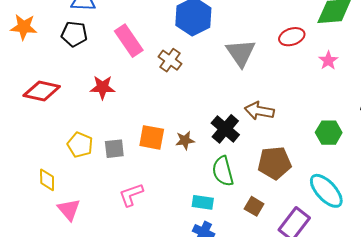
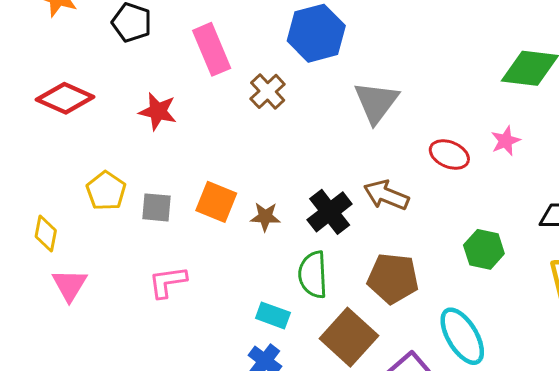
red ellipse: (292, 37) -> (449, 155), moved, turned 30
brown square: (254, 206) -> (349, 337), size x1.8

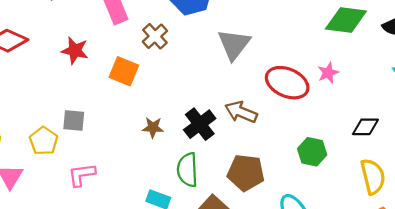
red ellipse: (449, 155) -> (287, 83), size x1.5
yellow pentagon: (106, 191) -> (44, 141), moved
orange square: (216, 202) -> (124, 71), moved

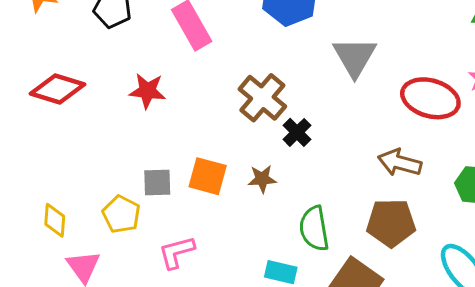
brown cross: (155, 36) -> (262, 98), moved, size x1.4
orange square: (124, 71) -> (208, 176), moved
brown arrow: (241, 112) -> (400, 163), moved
black cross: (200, 124) -> (297, 132), moved, size x0.7

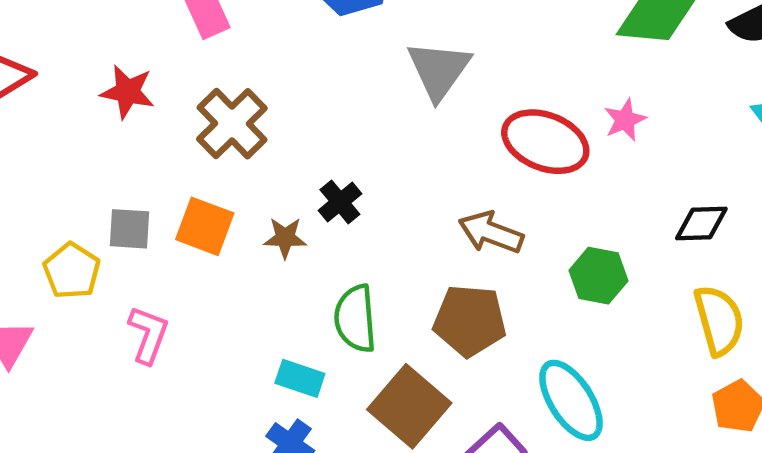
brown cross: (262, 98) -> (232, 124), moved
black cross: (297, 132) -> (340, 202), moved
pink L-shape: (177, 252) -> (148, 335), turned 120

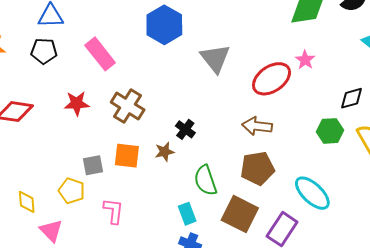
red ellipse: (545, 142) -> (272, 79), turned -42
green hexagon: (598, 276) -> (330, 131), moved
cyan rectangle: (300, 378) -> (187, 214), turned 65

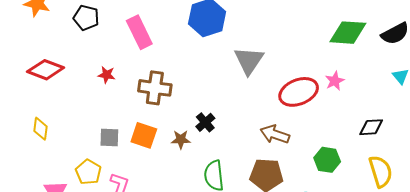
red star: (77, 103) -> (107, 75), size x0.7
brown cross: (128, 106) -> (155, 88), turned -36
green hexagon: (330, 131) -> (327, 160), moved
yellow pentagon: (72, 191) -> (88, 172), moved
yellow diamond: (27, 202) -> (41, 129), moved

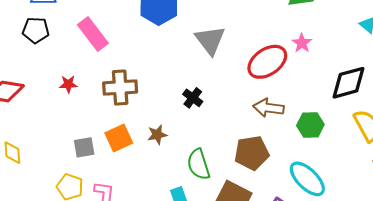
black cross: (205, 122) -> (193, 98), moved
black diamond: (371, 127) -> (348, 83), size x1.5
brown arrow: (275, 134) -> (268, 108), moved
orange square: (144, 135) -> (119, 138), turned -32

